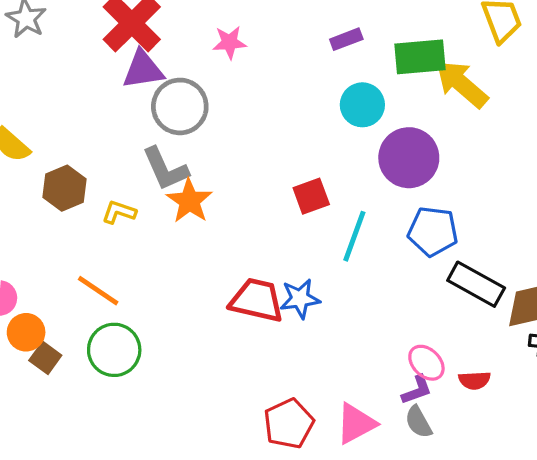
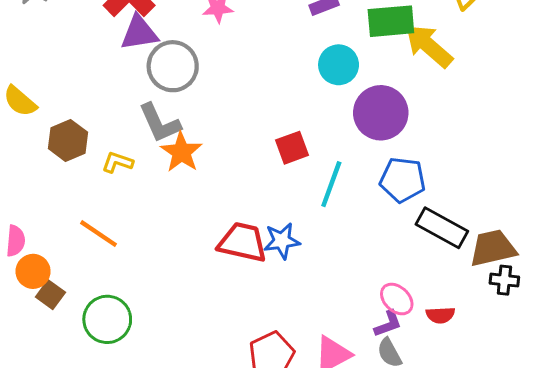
green circle: (114, 350) -> (107, 319), moved

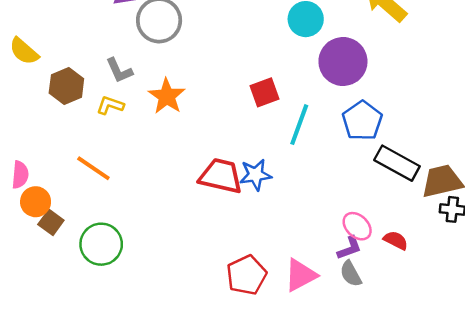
gray L-shape: (160, 123) -> (119, 71), moved, size x0.7
blue pentagon: (403, 180) -> (362, 121), turned 30
red semicircle: (440, 315) -> (396, 240), turned -150

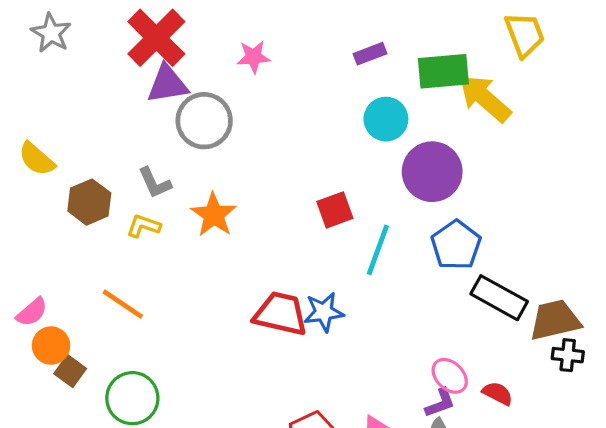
pink semicircle: (20, 175) -> (32, 312), turned 44

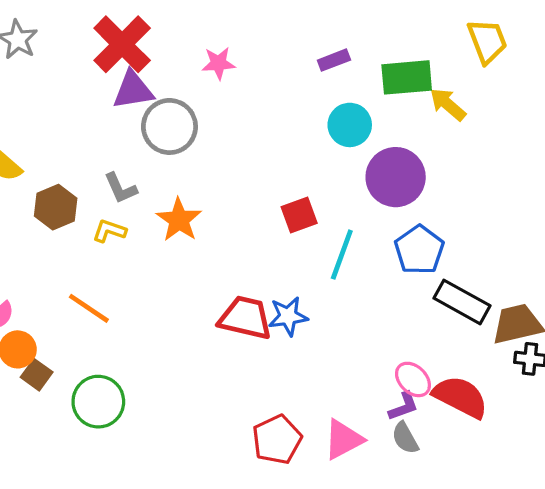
yellow arrow: (485, 98) -> (448, 104), size x0.7
red semicircle: (498, 393) -> (460, 397), size x1.8

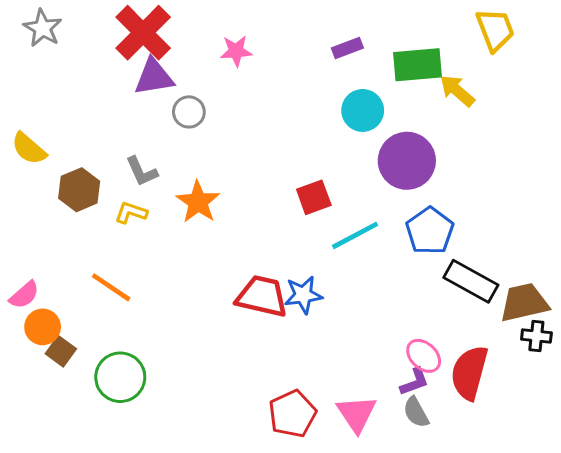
gray circle: (169, 126) -> (189, 112), size x0.6
cyan line: (342, 255) -> (355, 235), turned 42
red semicircle: (460, 397) -> (469, 373), turned -102
pink triangle: (343, 440) -> (357, 414), turned -36

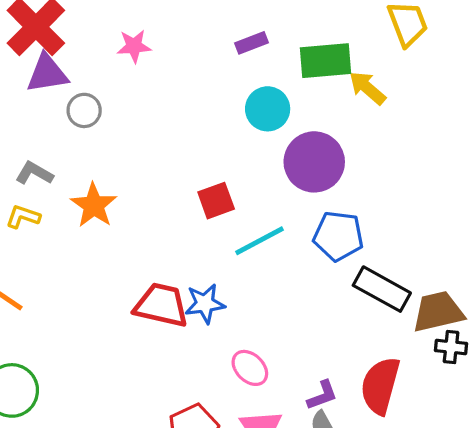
gray L-shape: (142, 171) -> (34, 173), turned 144
blue pentagon: (430, 231) -> (338, 236), turned -30
pink ellipse: (424, 356) -> (250, 368), moved

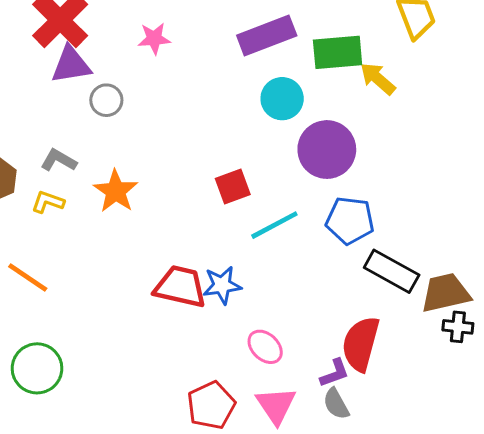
purple rectangle: (251, 43) -> (267, 35), size x1.8
red semicircle: (380, 386) -> (361, 344), moved

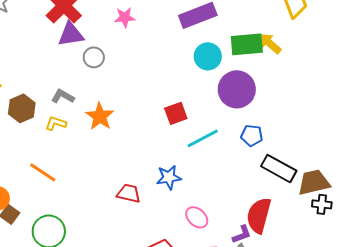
green rectangle: (338, 52) -> (247, 44), moved
blue pentagon: (350, 220) -> (252, 135), size x0.7
red trapezoid: (180, 287) -> (129, 193), moved, size x0.7

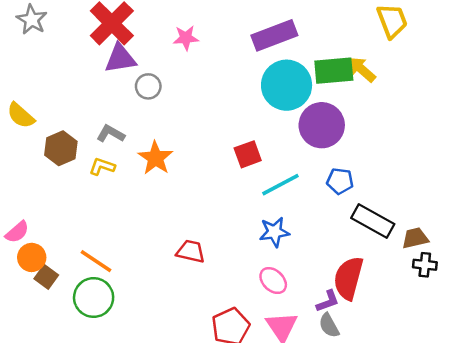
cyan circle: (208, 56) -> (287, 85), size x1.5
orange line: (43, 172) -> (96, 261), moved
blue star: (169, 177) -> (274, 232), moved
brown trapezoid: (314, 182) -> (415, 238), size x0.7

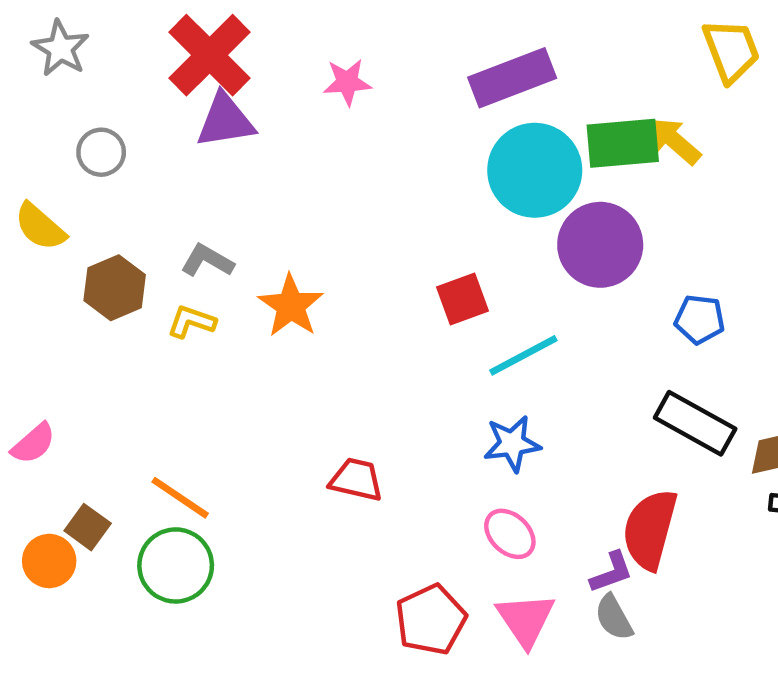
gray circle: (148, 86) -> (101, 152), moved
blue pentagon: (340, 181) -> (700, 319), moved
orange circle: (32, 257) -> (49, 561), moved

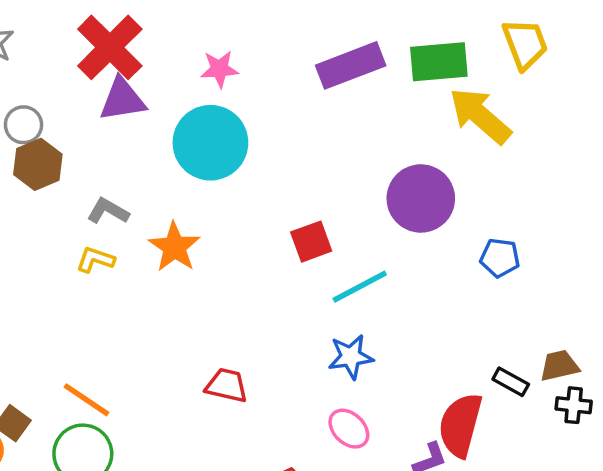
yellow arrow: (675, 141) -> (480, 116), size x1.5
green rectangle: (623, 143) -> (439, 62), moved
cyan circle: (535, 170) -> (210, 143), moved
brown hexagon: (115, 288) -> (38, 164), moved
black rectangle: (695, 423) -> (511, 382), moved, size x0.6

